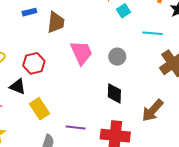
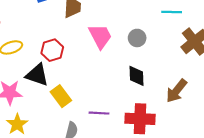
black triangle: (18, 87) -> (37, 75), size x1.4

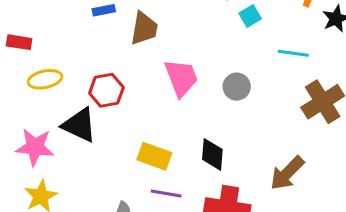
black diamond: (136, 76) -> (212, 154), moved
yellow rectangle: (61, 96) -> (154, 156), moved, turned -40

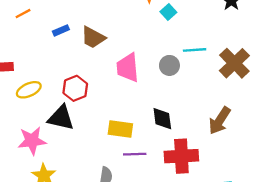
brown trapezoid: (144, 29) -> (93, 38), turned 120
cyan line: (293, 53) -> (195, 50), moved
pink trapezoid: (181, 78) -> (128, 68), turned -152

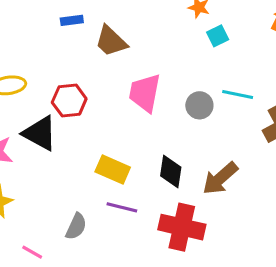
brown arrow: (220, 121) -> (220, 178), moved

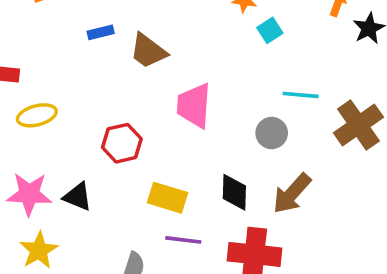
red hexagon: (69, 100) -> (122, 143), moved
gray circle: (199, 105) -> (272, 133), moved
black triangle: (40, 133) -> (78, 197), moved, size x0.7

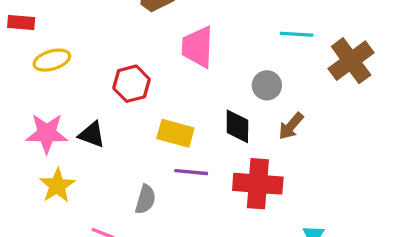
gray circle: (272, 133) -> (267, 85), moved
brown arrow: (292, 193) -> (291, 126), size x0.7

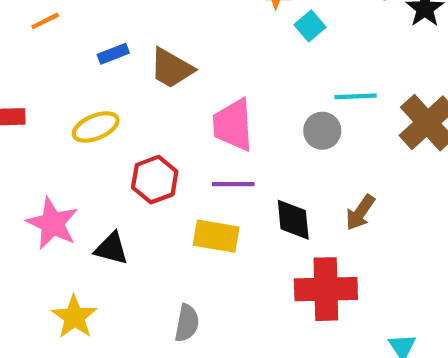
yellow ellipse: (52, 60) -> (96, 127), moved
gray circle: (267, 85) -> (322, 131), moved
pink star: (47, 133) -> (52, 223), moved, turned 30
purple line: (191, 172) -> (233, 184), moved

